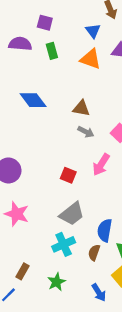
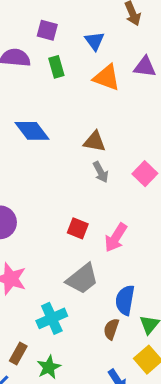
blue triangle: (93, 31) -> (95, 41), moved
gray arrow: (86, 132) -> (101, 172), turned 35
pink arrow: (101, 165) -> (116, 238), moved
cyan cross: (64, 244) -> (52, 318), moved
green star: (57, 282) -> (49, 367), moved

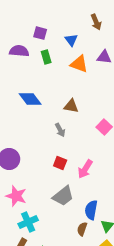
gray arrow: (101, 172) -> (60, 130), moved
cyan cross: (52, 318) -> (28, 222), moved

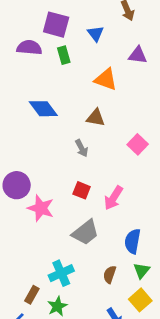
purple square: (40, 33) -> (56, 25), size x1.5
orange triangle: (79, 64) -> (106, 79), moved
pink star: (16, 196) -> (41, 208), moved
blue semicircle: (91, 210) -> (133, 241), moved
cyan cross: (28, 222) -> (61, 273), moved

